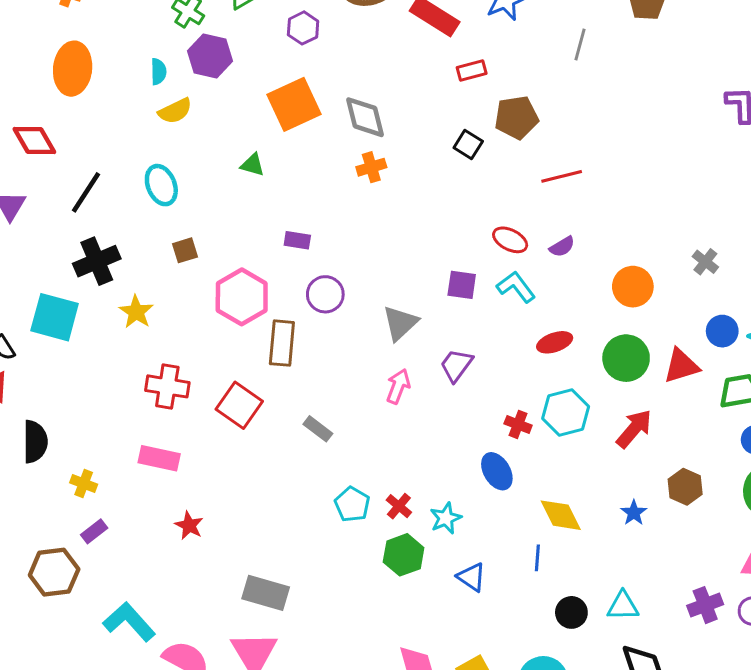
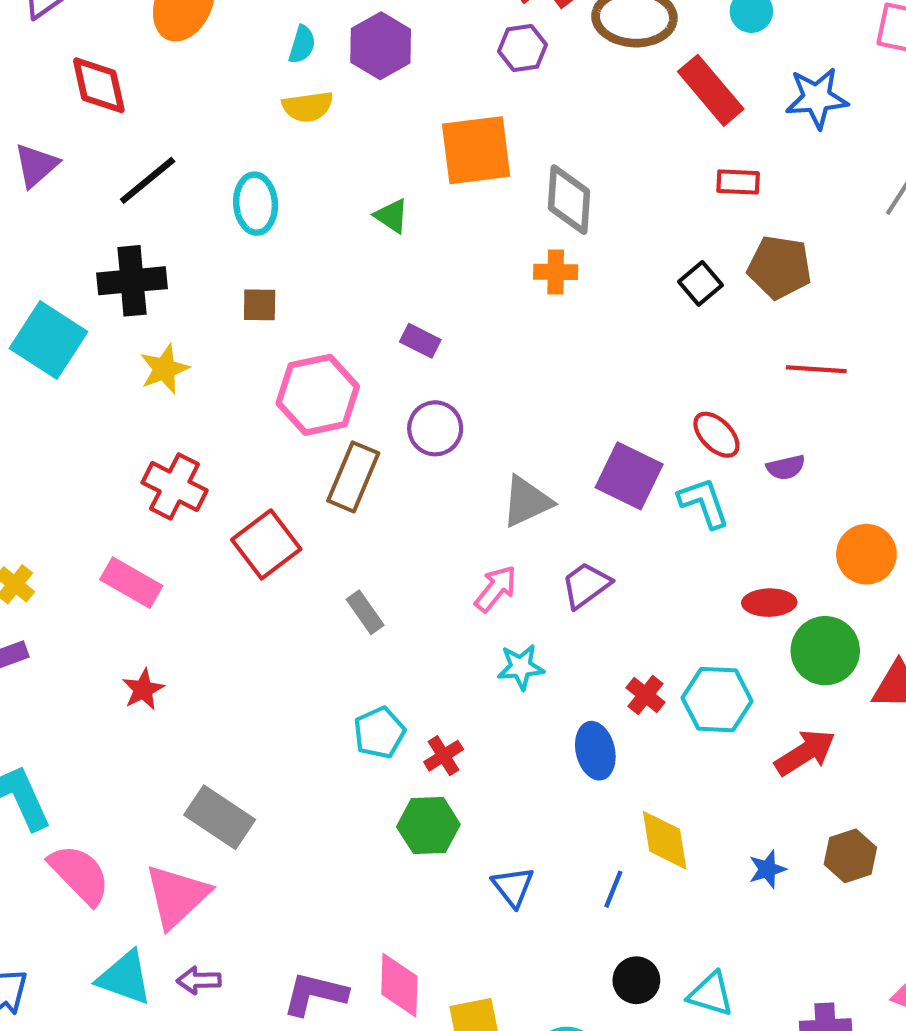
purple square: (462, 285) -> (629, 476), size x1.4
red ellipse: (555, 342) -> (769, 603), moved
cyan star: (446, 518) -> (521, 667), moved

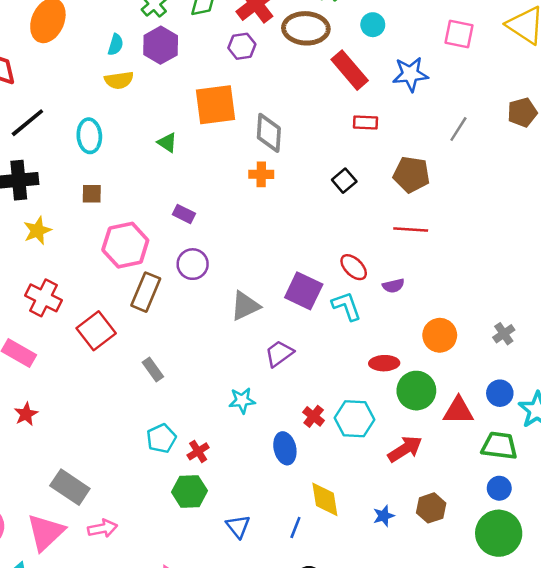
brown pentagon: (780, 267) -> (411, 174), moved
pink arrow: (496, 589) -> (103, 528), moved, turned 40

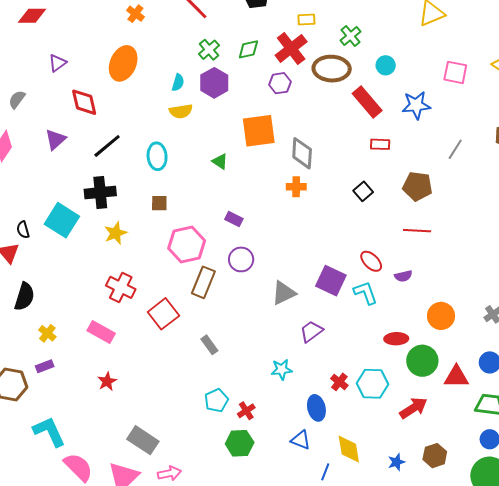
blue triangle: (238, 526) -> (301, 440), moved, turned -30

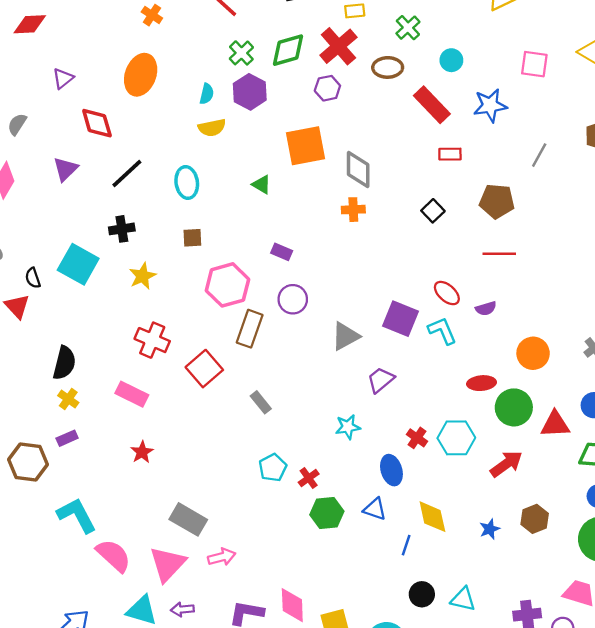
green diamond: (248, 49) -> (288, 50), size x1.4
brown ellipse: (332, 69) -> (388, 67), size x0.7
black cross: (100, 192) -> (122, 229), size x0.7
black semicircle: (24, 297) -> (64, 363), moved
green hexagon: (240, 443) -> (327, 513), moved

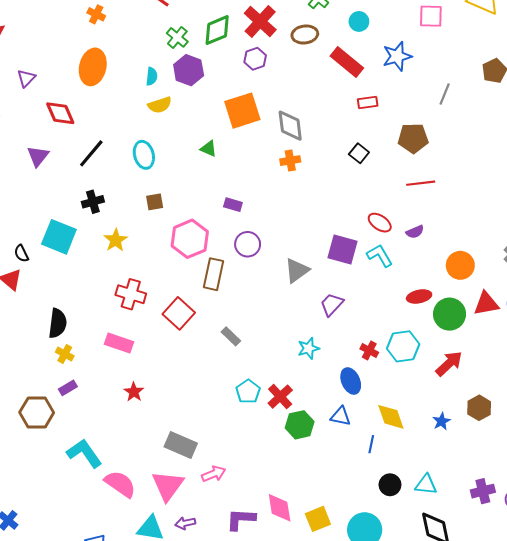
red triangle: (555, 424) -> (486, 304), moved
red cross: (309, 478) -> (280, 397), size x1.4

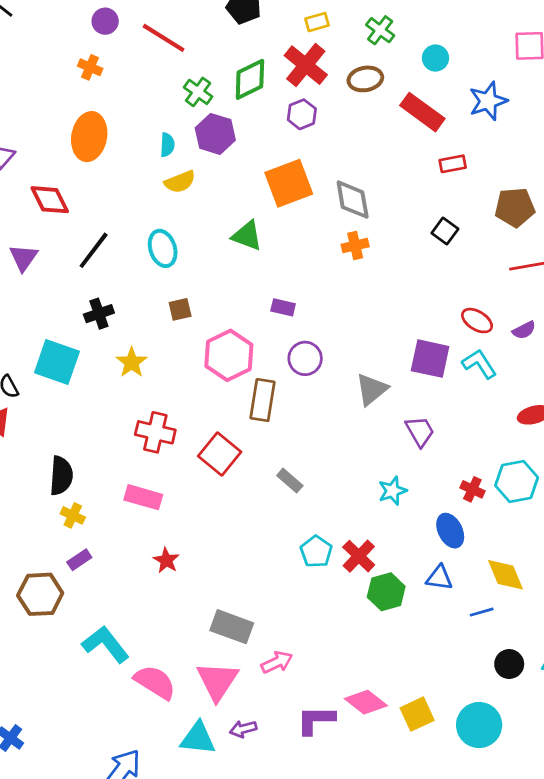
green triangle: (209, 149) -> (247, 236), size x1.4
purple trapezoid: (332, 304) -> (420, 431), turned 110
blue line: (371, 444) -> (482, 612), turned 66
pink diamond: (280, 508) -> (366, 702), turned -40

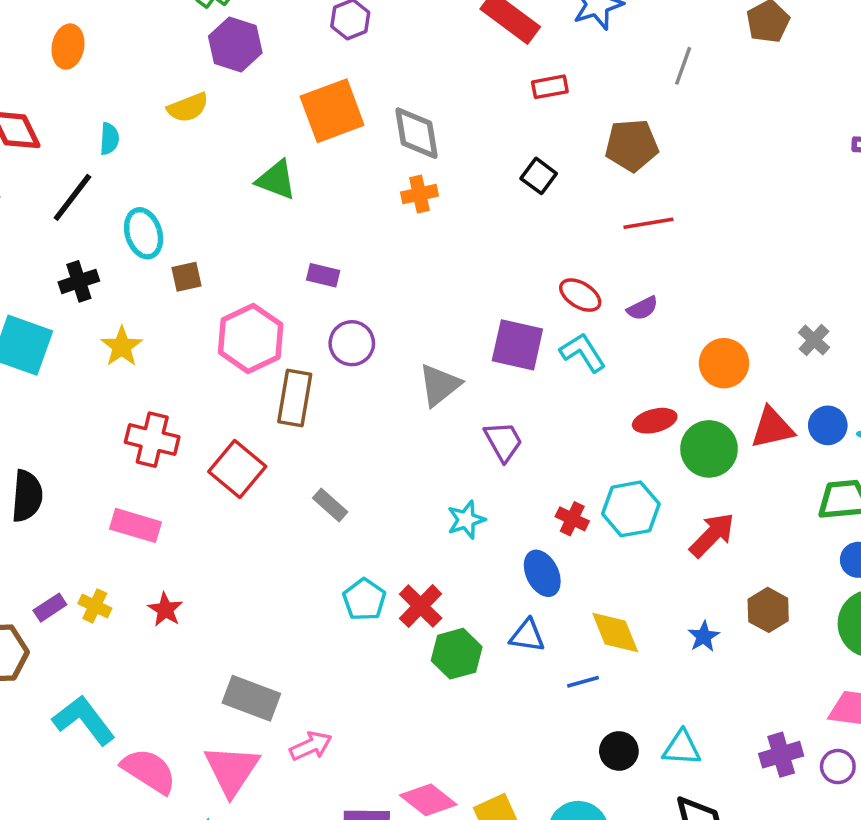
orange ellipse: (89, 137) -> (68, 47), size x0.7
cyan semicircle: (167, 145) -> (109, 139), moved
cyan ellipse: (163, 248) -> (144, 233), moved
yellow cross: (73, 515) -> (95, 606), moved

